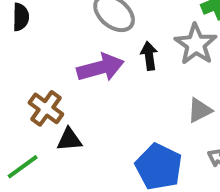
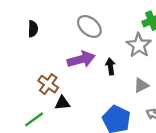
black arrow: (149, 56) -> (111, 66), moved

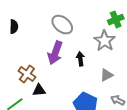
purple arrow: (81, 59) -> (55, 53), turned 125

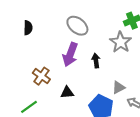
gray triangle: (107, 75) -> (119, 87), moved
black triangle: (39, 90) -> (67, 92), moved

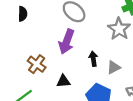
black arrow: (96, 61) -> (93, 59), moved
gray triangle: (119, 87) -> (114, 67), moved

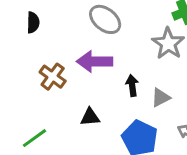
purple arrow: (67, 42) -> (95, 61), turned 70
brown cross: (37, 64) -> (53, 77), moved

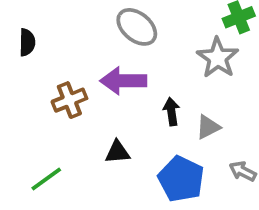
black semicircle: (33, 22) -> (27, 42), moved
brown cross: (53, 77) -> (69, 100), turned 32

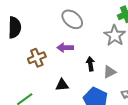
black semicircle: (27, 42) -> (15, 27), size x1.5
purple arrow: (123, 81) -> (65, 48), size x0.7

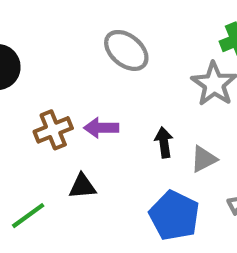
purple arrow: (65, 48) -> (101, 128), moved
black triangle: (62, 85) -> (82, 186), moved

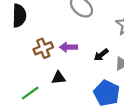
black arrow: (164, 142) -> (101, 55), turned -120

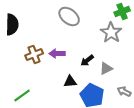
black triangle: (59, 78) -> (70, 82), moved

